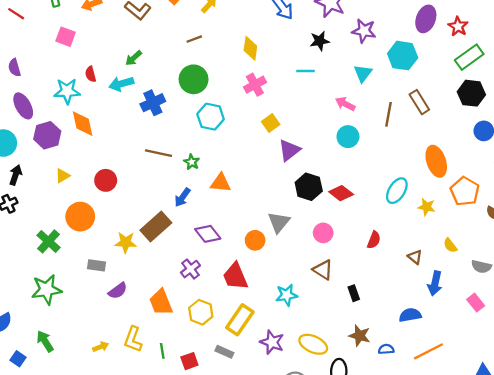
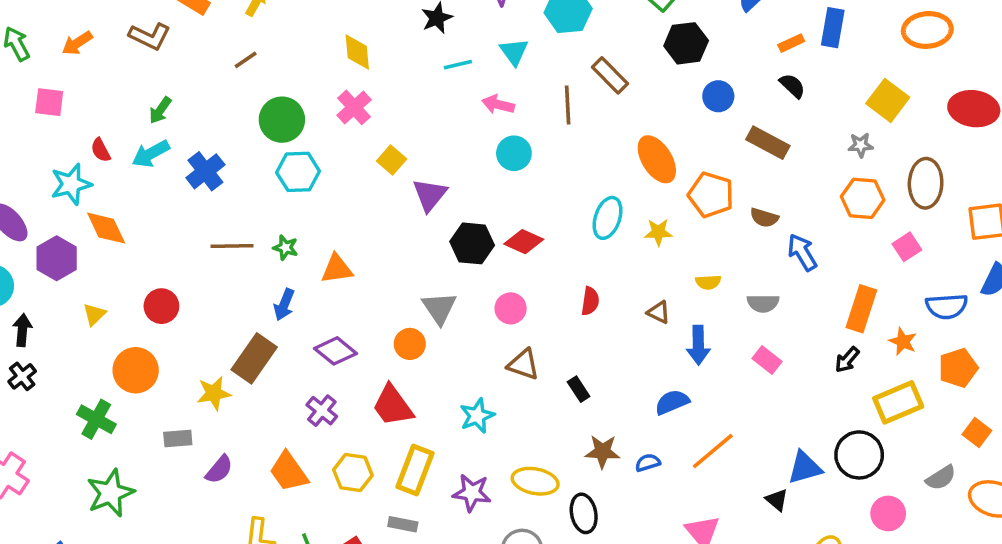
yellow diamond: (250, 48) -> (357, 52), moved
cyan line: (306, 71) -> (458, 65), moved
green circle: (194, 79) -> (282, 120), moved
yellow semicircle: (450, 245) -> (708, 282), turned -42

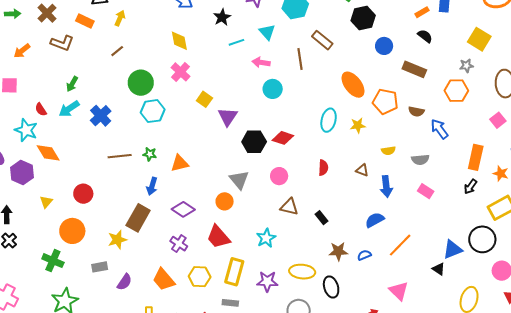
cyan star: (71, 184) -> (26, 130), turned -30
orange hexagon: (863, 198) -> (456, 91), moved

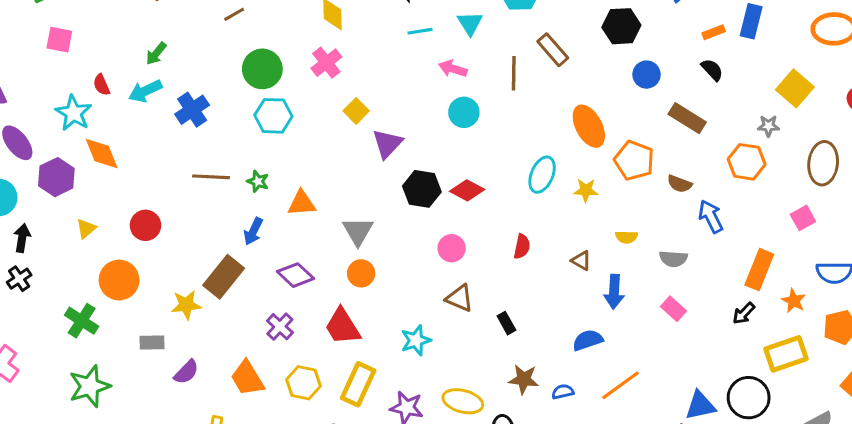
gray triangle: (239, 180) -> (358, 231), moved

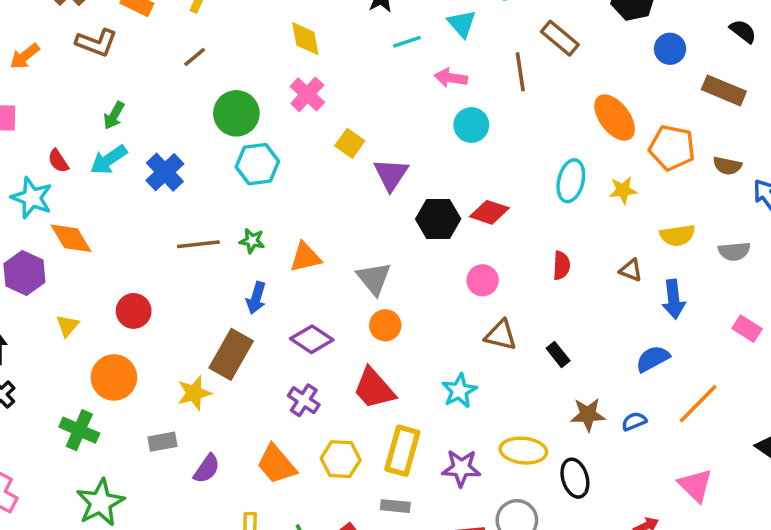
yellow semicircle: (627, 237) -> (677, 235), size x1.4
pink rectangle: (673, 309) -> (747, 329), moved

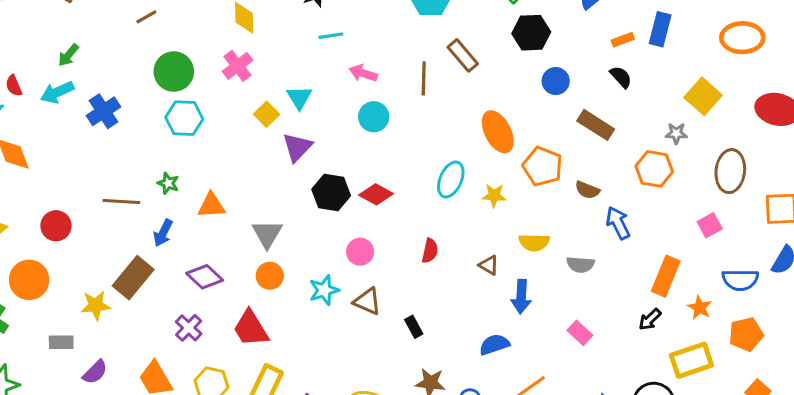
cyan triangle: (462, 24) -> (299, 97), moved
brown line: (198, 244) -> (121, 201), moved
cyan star: (459, 391) -> (324, 290), moved

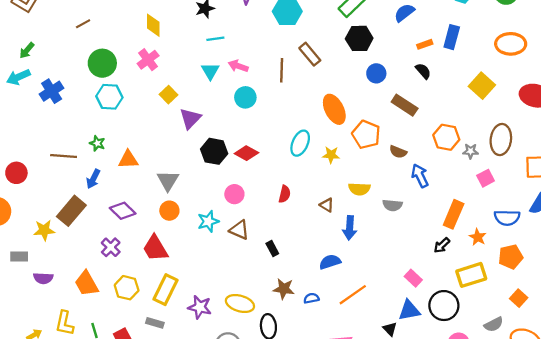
cyan triangle: (299, 97) -> (210, 71), moved
gray star: (676, 133) -> (471, 151), moved
pink rectangle: (580, 333) -> (413, 278), moved
purple semicircle: (95, 372) -> (43, 278), turned 48

